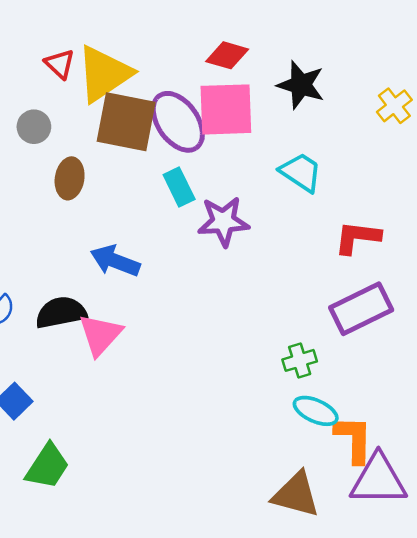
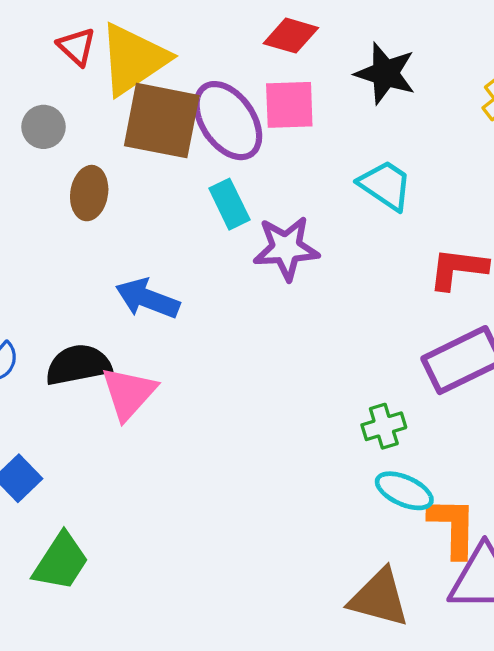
pink square: (226, 109) -> (289, 105), size x0.7

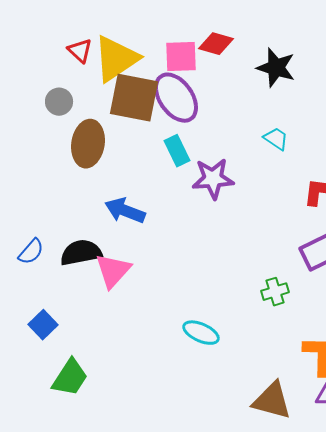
pink square: (289, 105) -> (181, 57), moved
cyan trapezoid: (385, 185) -> (276, 139), size x0.7
brown ellipse: (89, 193) -> (88, 144), size x1.4
cyan ellipse: (404, 491) -> (201, 333), moved

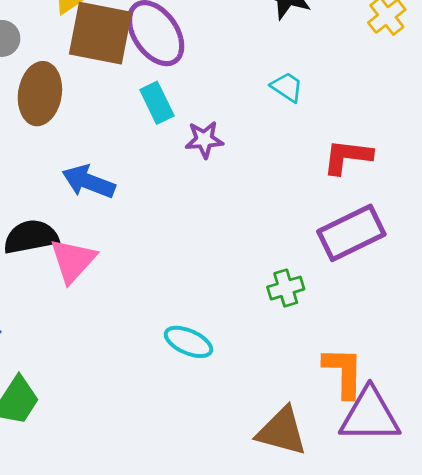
purple star: (213, 179) -> (204, 140), size x0.7

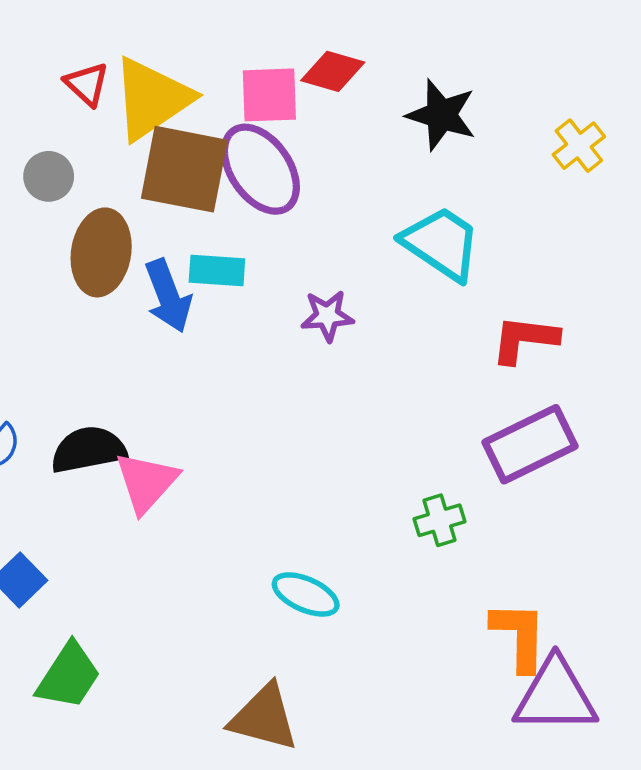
cyan trapezoid: (287, 87) -> (441, 243), size x1.8
cyan rectangle: (157, 103) -> (217, 271), moved, turned -60
blue arrow: (89, 182) -> (168, 296), moved, turned -132
brown triangle: (282, 431) -> (264, 718), moved

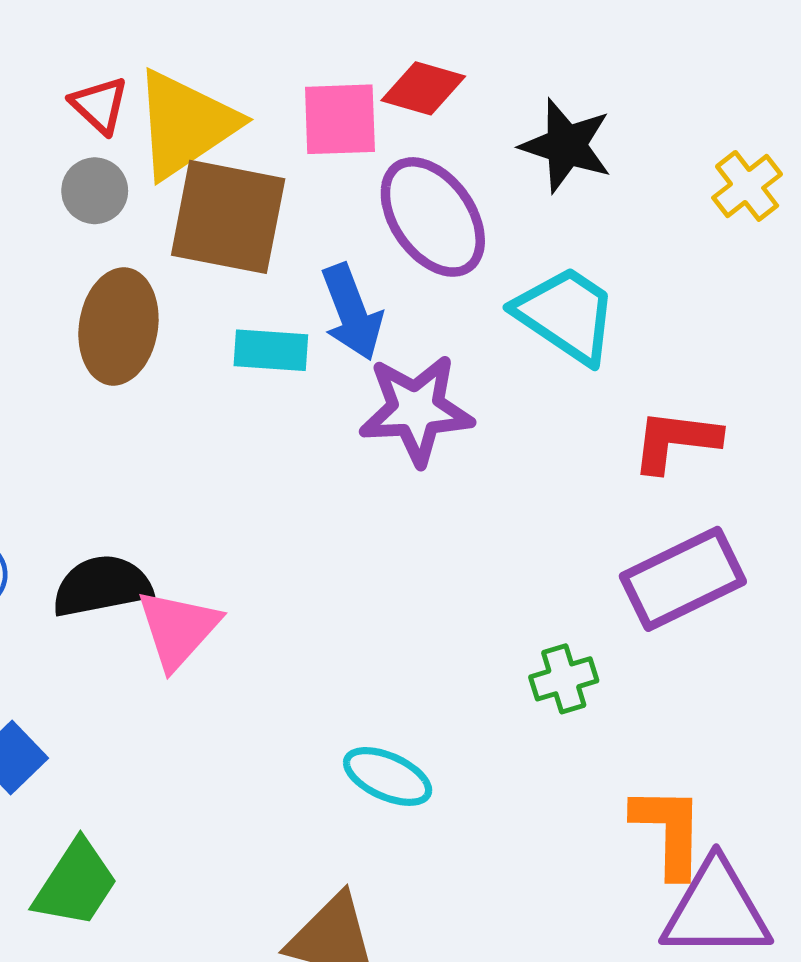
purple ellipse: (260, 169) -> (433, 217), moved
gray circle: (49, 176) -> (95, 191), moved
blue arrow: (168, 296) -> (352, 312), moved
purple star: (327, 316) -> (416, 410), size x1.6

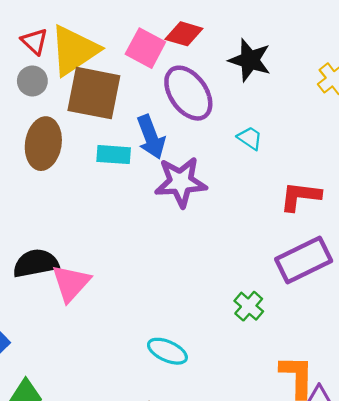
pink square: (340, 119) -> (145, 48), turned 30
cyan trapezoid: (566, 315) -> (250, 138), size x0.5
green cross: (564, 679) -> (249, 306), turned -32

